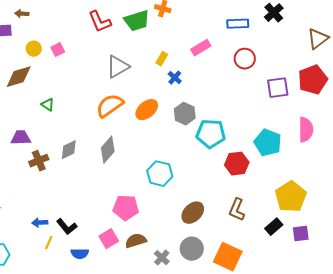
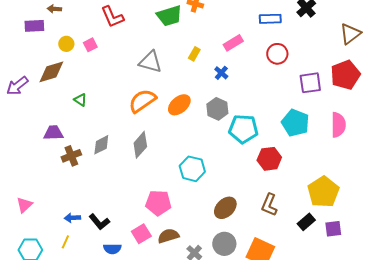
red L-shape: (100, 22) -> (112, 17), moved
gray triangle: (118, 67) -> (150, 62), turned 45
blue cross: (175, 78) -> (221, 73), moved
cyan pentagon: (268, 143) -> (295, 123), moved
yellow line: (49, 243) -> (65, 242), moved

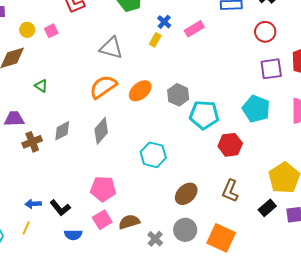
red circle: (277, 54) -> (265, 32), moved
blue cross: (221, 73) -> (164, 22), moved
pink pentagon: (158, 203) -> (103, 189), moved

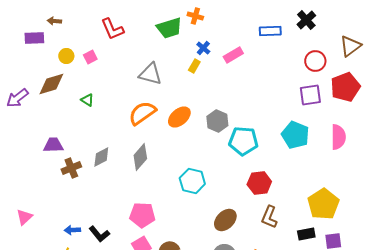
red circle: (265, 32) -> (315, 61), moved
green triangle: (41, 86) -> (87, 100), moved
red hexagon: (230, 145) -> (259, 183), moved
black rectangle: (267, 208) -> (306, 234), turned 30

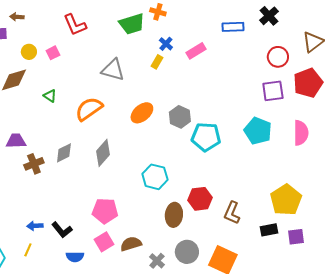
orange semicircle: (142, 113) -> (89, 109), moved
red hexagon: (259, 183) -> (200, 199), moved
brown ellipse: (225, 220) -> (174, 215), moved, turned -40

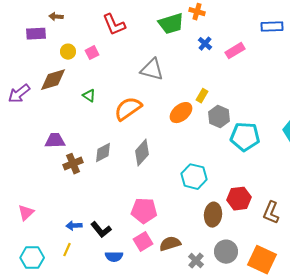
yellow rectangle: (157, 62) -> (202, 96), moved

